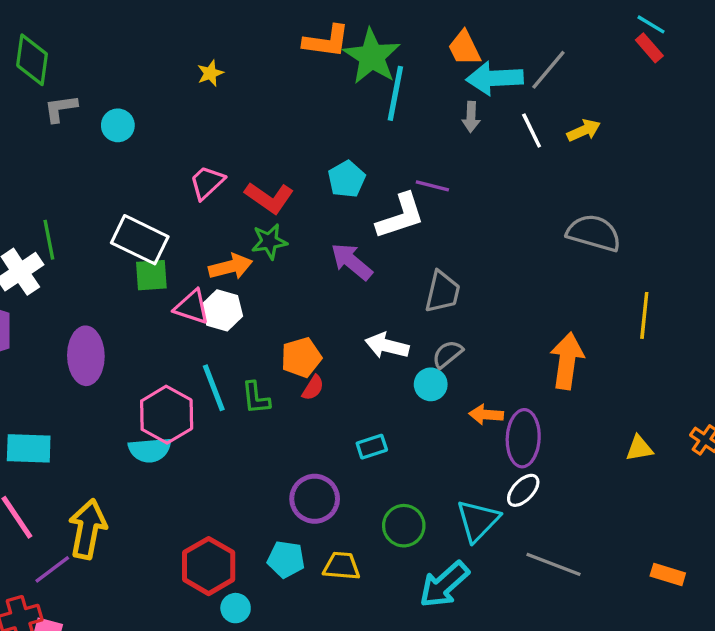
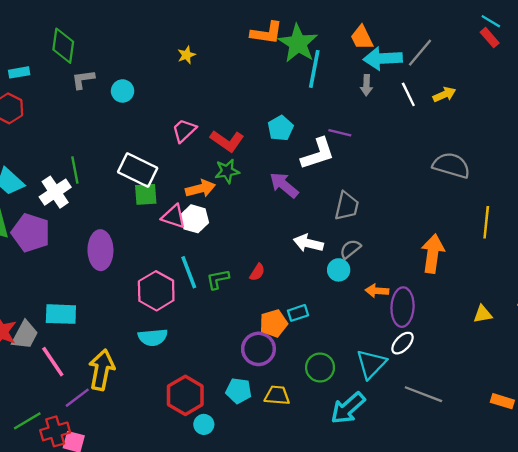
orange pentagon: (301, 357) -> (274, 323), moved
green L-shape: (256, 398) -> (218, 279), turned 85
cyan semicircle: (150, 450) -> (153, 337), moved

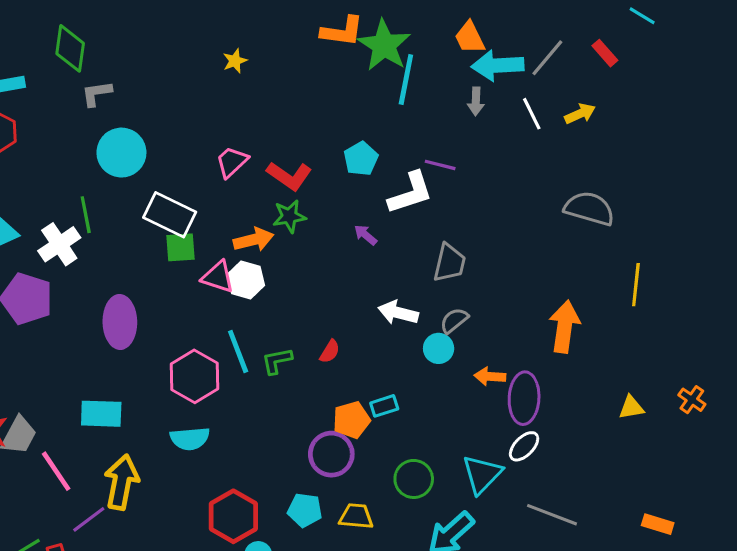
red rectangle: (490, 38) -> (605, 53), moved
cyan circle: (123, 91) -> (121, 153), moved, size x1.6
purple arrow: (284, 185) -> (365, 235), size x0.6
cyan rectangle: (61, 314) -> (101, 414), moved

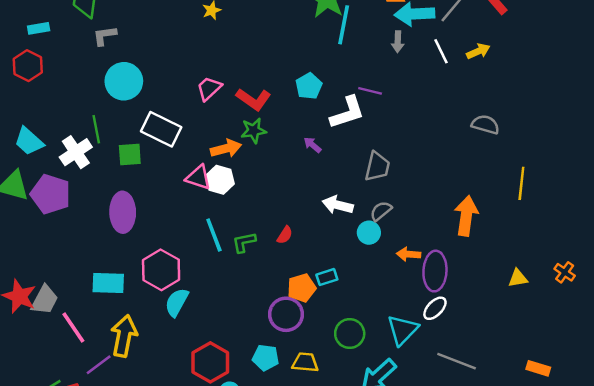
gray semicircle: (589, 209) -> (485, 125), size x0.7
green square: (181, 247) -> (130, 155), moved
pink hexagon: (195, 376) -> (161, 270), moved
cyan semicircle: (190, 439) -> (177, 302), turned 124

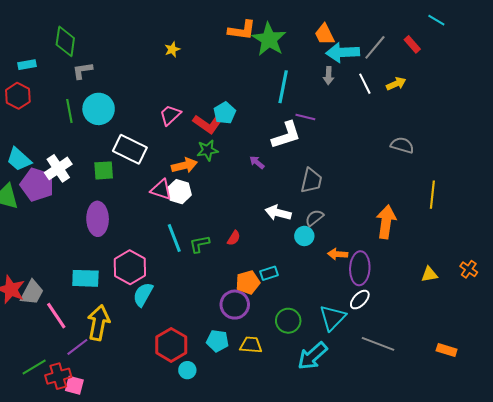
cyan line: (344, 25) -> (283, 87), moved
cyan pentagon: (309, 86) -> (225, 113), moved
green line: (96, 129) -> (69, 111), moved
purple pentagon: (51, 194) -> (37, 185), moved

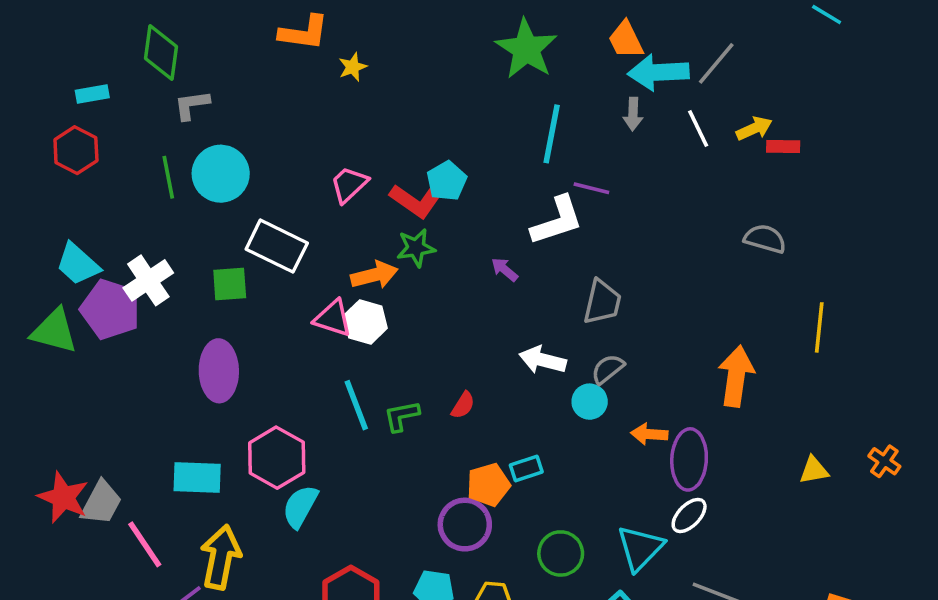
orange L-shape: (242, 30) -> (304, 33), moved
red rectangle: (412, 44) -> (783, 147), moved, turned -48

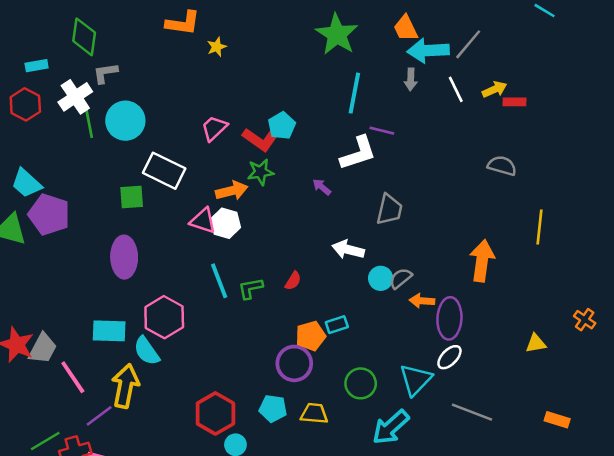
white cross: (148, 280) -> (75, 97), moved
gray semicircle: (608, 369) -> (401, 278), moved
yellow triangle: (814, 470) -> (536, 343), moved
cyan semicircle: (300, 506) -> (147, 351), moved, turned -64

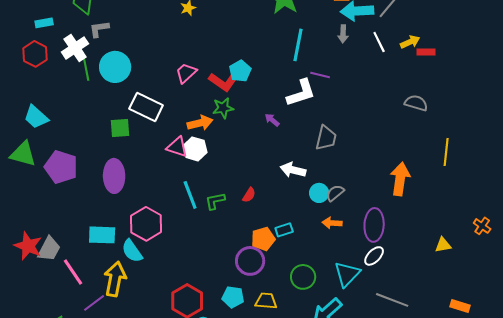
purple pentagon: (49, 214) -> (61, 167), moved
orange arrow: (422, 301) -> (332, 223), moved

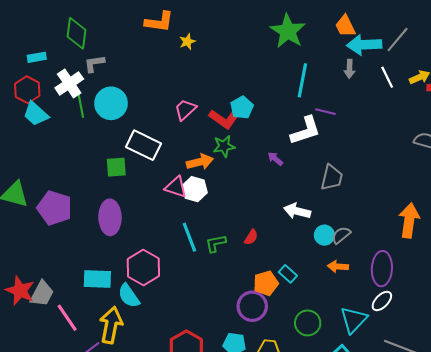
cyan trapezoid: (36, 117) -> (36, 114), moved
cyan rectangle: (284, 230) -> (288, 274), turned 60

